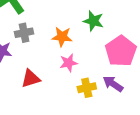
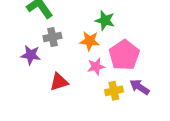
green star: (93, 21) -> (105, 20), moved
pink pentagon: (121, 51) -> (124, 55), moved

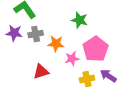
orange star: (90, 41) -> (56, 44), moved
purple star: (31, 55) -> (14, 33), moved

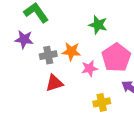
gray cross: (36, 34) -> (48, 55), moved
yellow cross: (87, 79) -> (102, 102), moved

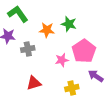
orange star: (71, 51) -> (47, 30), moved
red triangle: (54, 83) -> (34, 83), moved

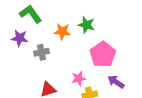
pink star: (62, 60) -> (79, 79), moved

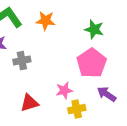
green star: (86, 25) -> (94, 29), moved
orange star: (62, 31) -> (46, 21), moved

